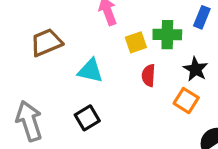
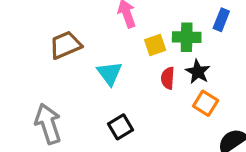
black star: (196, 69) -> (198, 72), moved
cyan triangle: (90, 71) -> (110, 73), turned 40
black square: (87, 118) -> (121, 127), moved

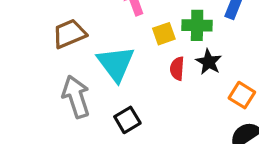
cyan triangle: (110, 73) -> (116, 64), size x1.4
orange square: (206, 103) -> (242, 95), moved
gray arrow: (48, 124) -> (76, 97), moved

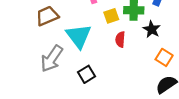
black star: (209, 62) -> (152, 29), moved
gray arrow: (76, 97) -> (52, 59), turned -128

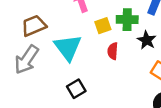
gray arrow: (52, 59) -> (27, 60), moved

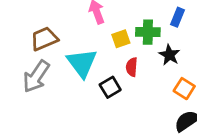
black square: (76, 89) -> (110, 87), moved

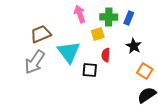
blue rectangle: (177, 17) -> (129, 18), moved
green cross: (148, 32) -> (109, 17), moved
black square: (110, 87) -> (90, 70), turned 35

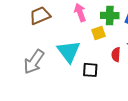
brown trapezoid: (41, 34) -> (40, 16), moved
red semicircle: (106, 55) -> (116, 55), moved

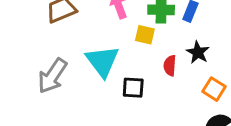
yellow square: (98, 33) -> (145, 35), turned 32

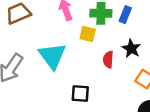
black square: (133, 88) -> (80, 94), moved

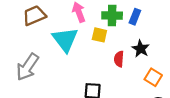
cyan triangle: (52, 56) -> (65, 40), moved

